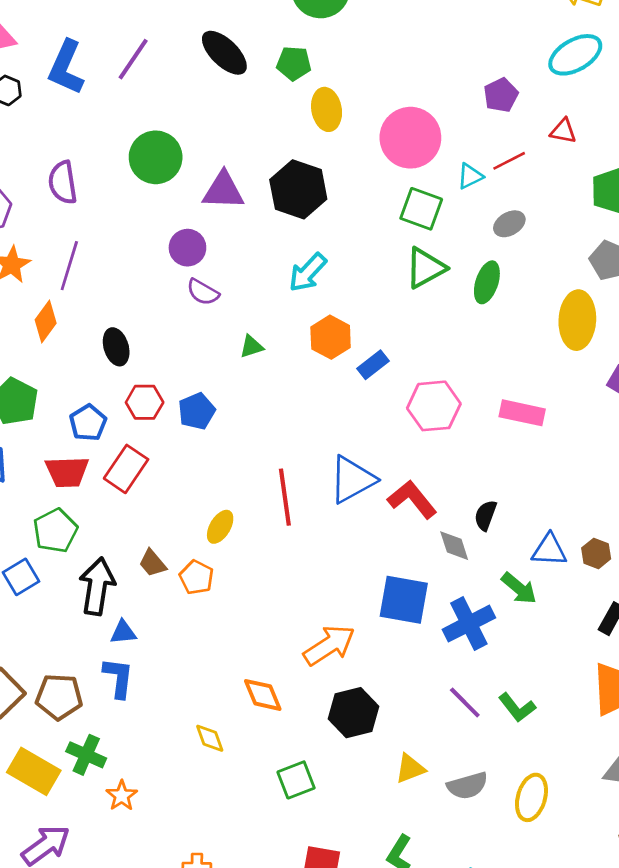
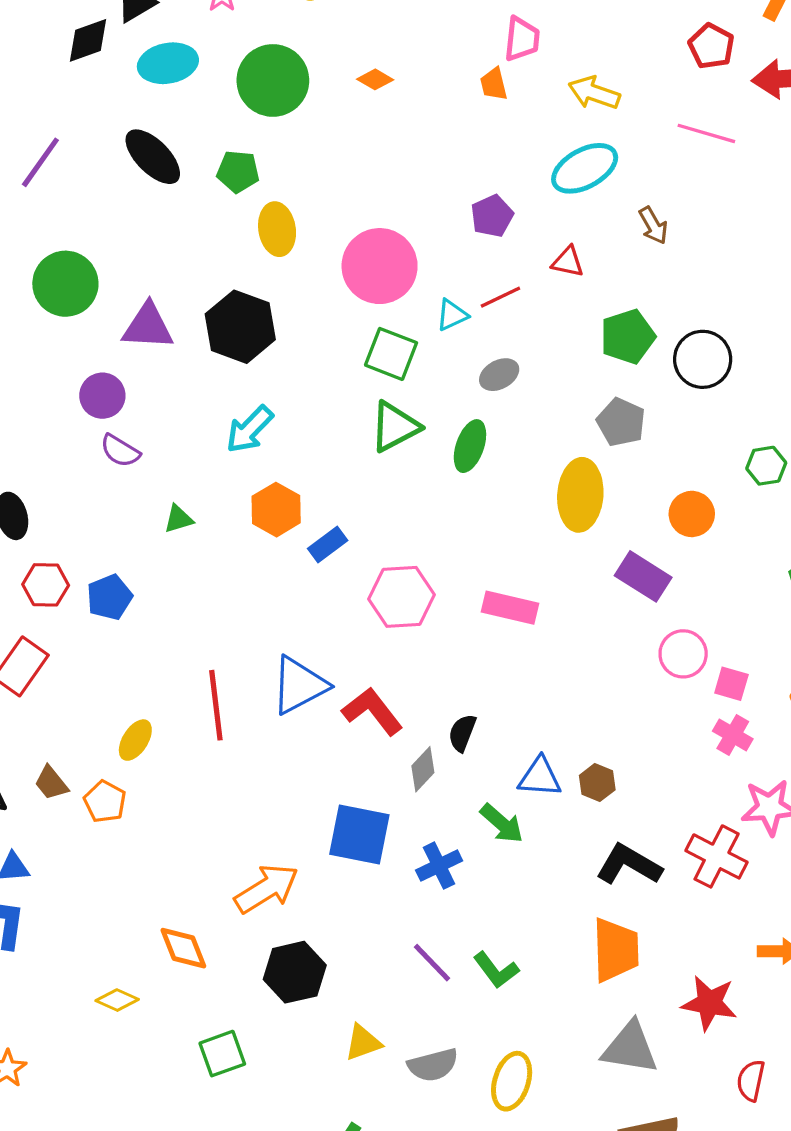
gray diamond: (454, 546) -> (423, 769), turned 60
blue cross: (469, 624) -> (439, 866), size x0.7
yellow diamond: (210, 738) -> (117, 1000), turned -48

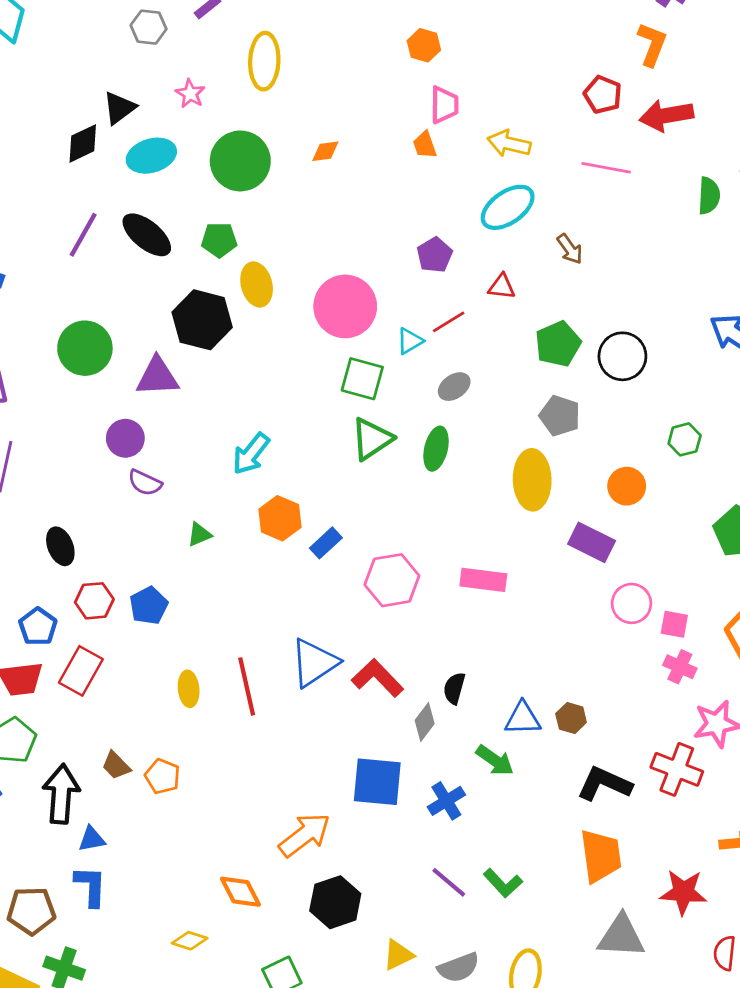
orange diamond: (375, 79) -> (325, 151), turned -32
purple line: (40, 162) -> (83, 235), moved
black hexagon: (240, 327) -> (202, 320), moved
yellow ellipse: (135, 740) -> (189, 689), moved, turned -32

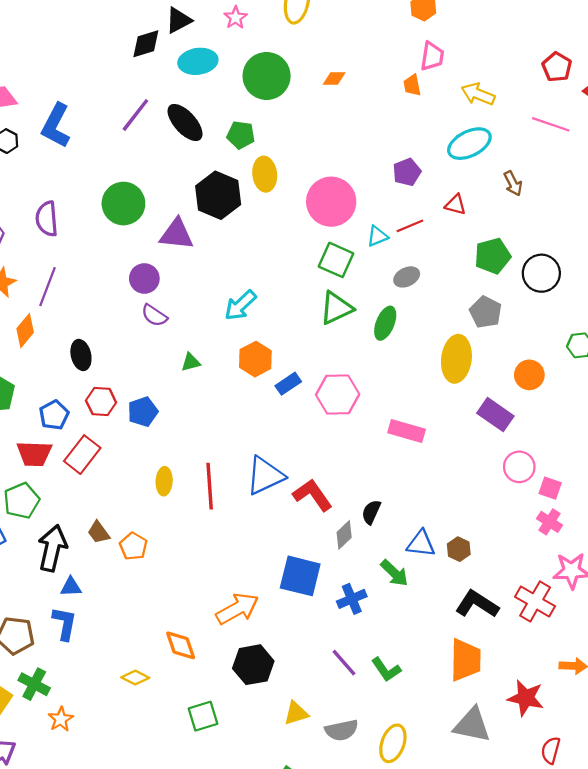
pink hexagon: (392, 580) -> (338, 394), moved

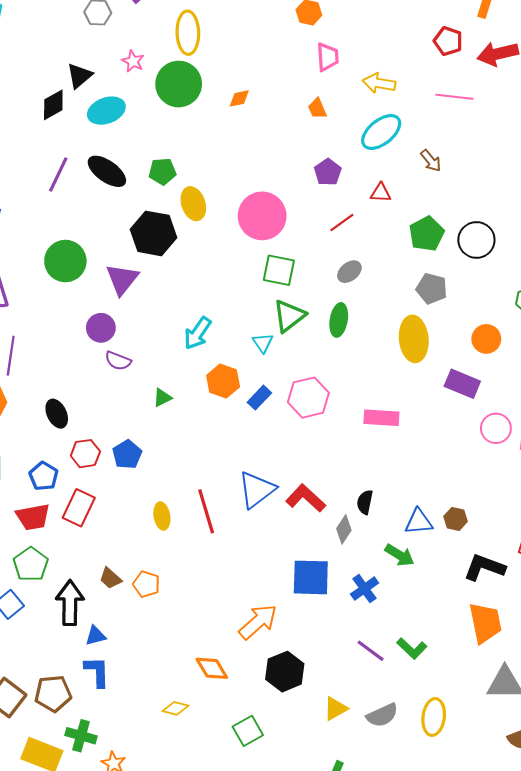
green circle: (267, 76) -> (179, 84), moved
orange trapezoid: (412, 85) -> (317, 108), moved
purple triangle: (177, 234) -> (122, 279), turned -45
cyan triangle: (377, 236) -> (263, 343), moved, turned -30

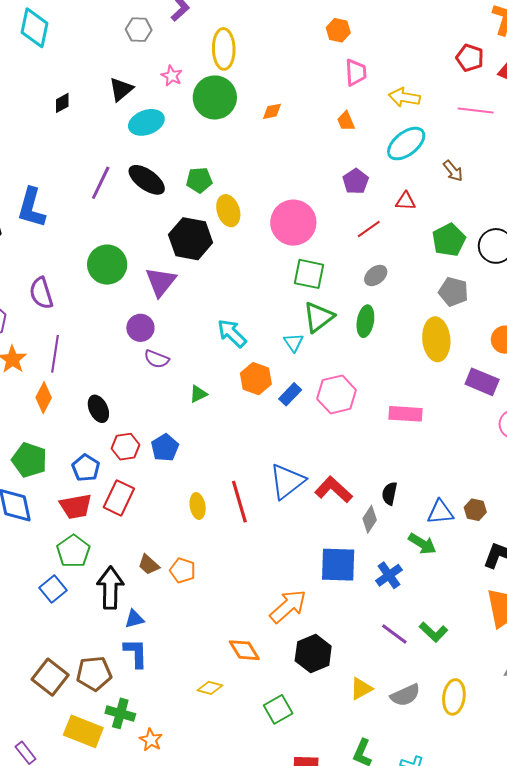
black diamond: (53, 105) -> (62, 103), moved, size x0.7
cyan arrow: (198, 333) -> (232, 333), turned 100

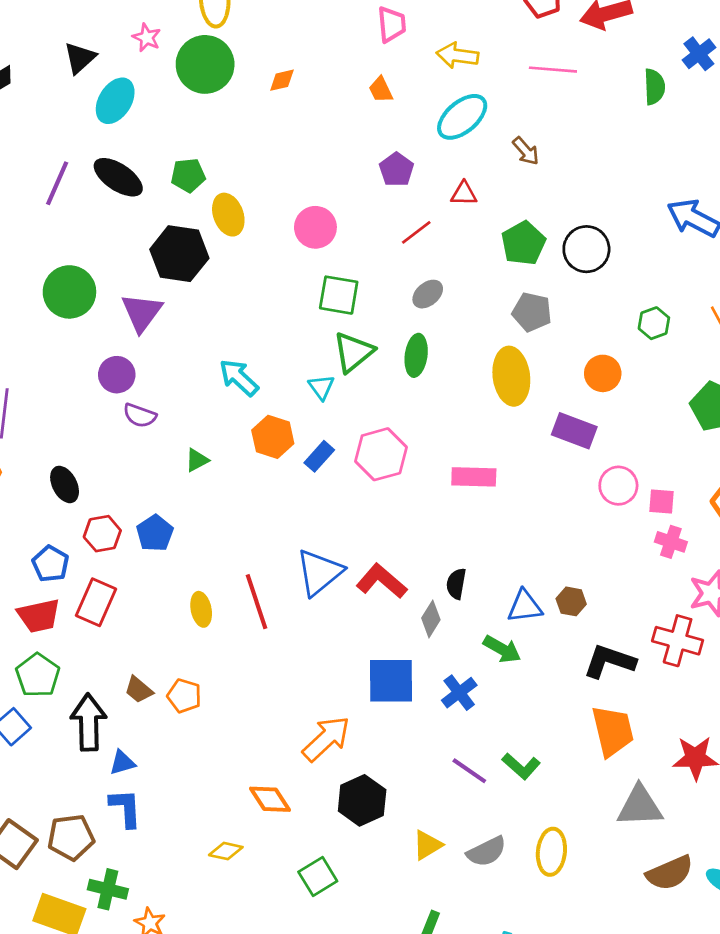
cyan ellipse: (146, 122) -> (115, 101), turned -36
pink circle: (293, 223) -> (315, 227), size x0.7

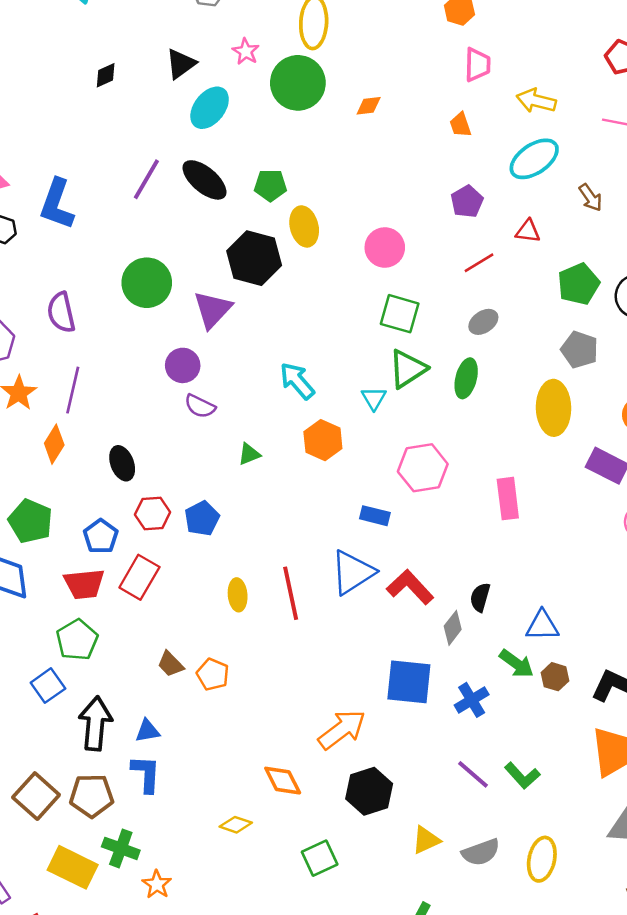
blue rectangle: (319, 456) -> (375, 516), moved, turned 56
pink rectangle: (474, 477) -> (508, 499), turned 75
brown hexagon: (571, 601) -> (555, 677), moved
black arrow: (89, 722) -> (95, 723), moved

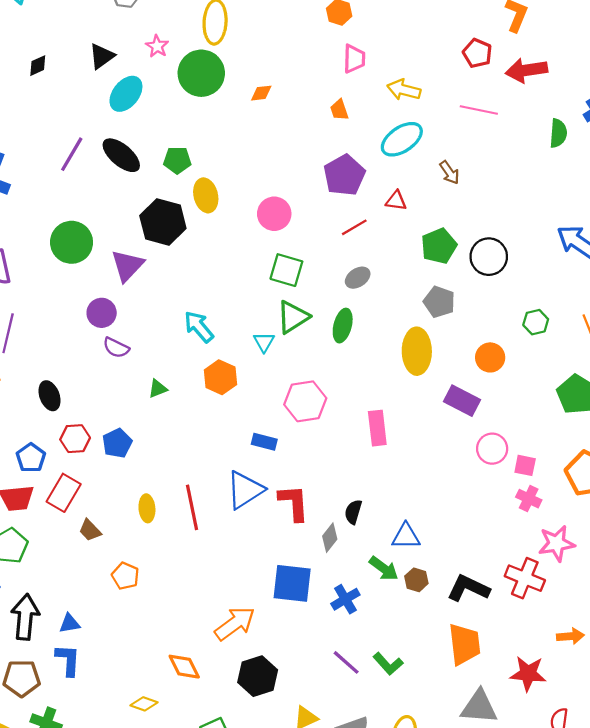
purple pentagon: (467, 202) -> (344, 175), size x1.5
red L-shape: (410, 587) -> (294, 503), turned 39
brown trapezoid: (171, 664) -> (90, 530), moved

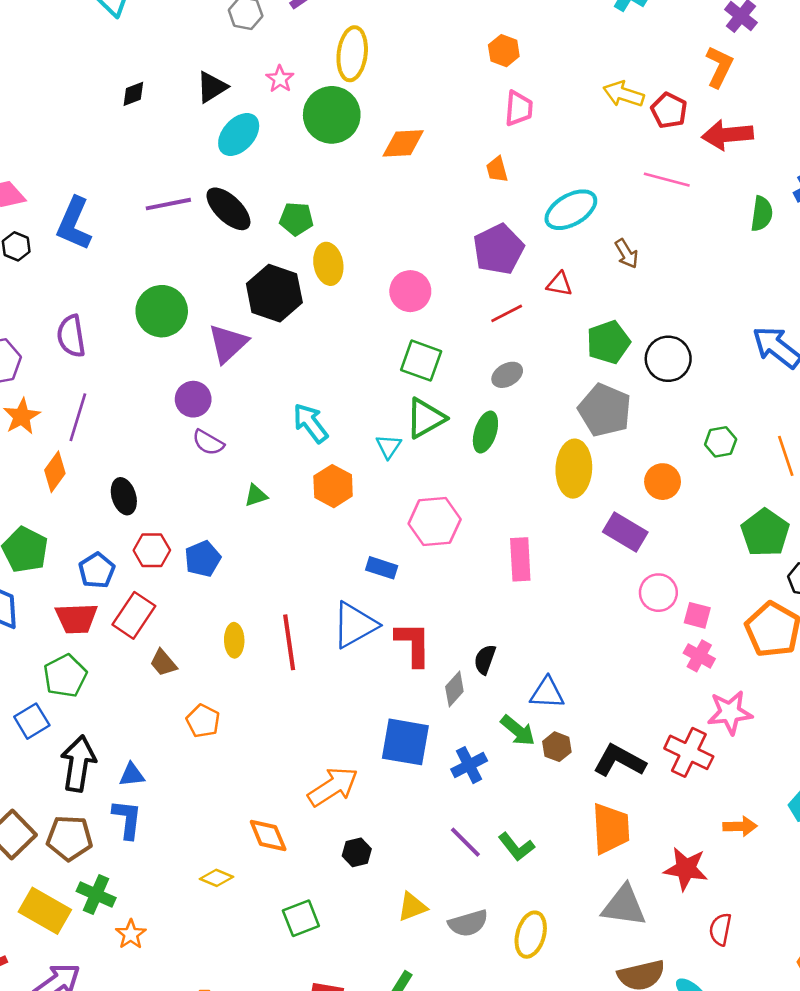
yellow arrow: (404, 90) -> (623, 94), moved
orange diamond: (261, 93) -> (403, 143), size x1.6
purple line: (72, 154) -> (168, 204), turned 45
gray pentagon: (439, 302) -> (605, 410), size x1.4
black hexagon: (258, 676) -> (357, 852), size x0.6

